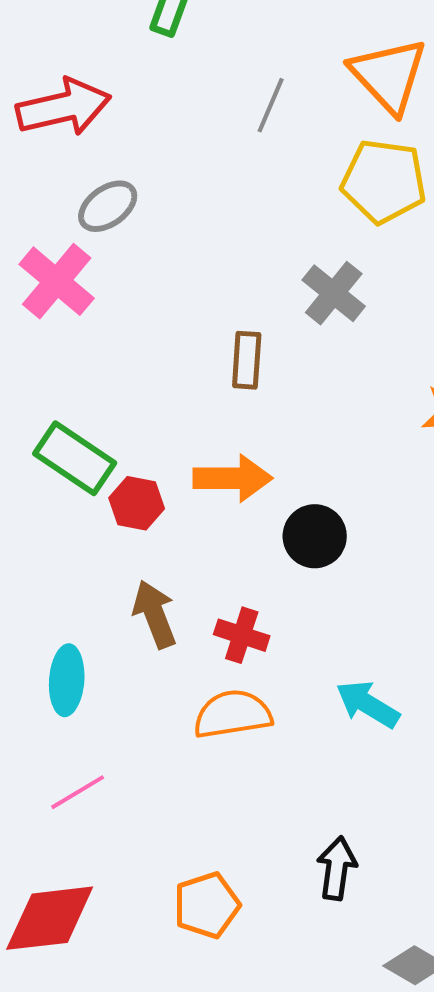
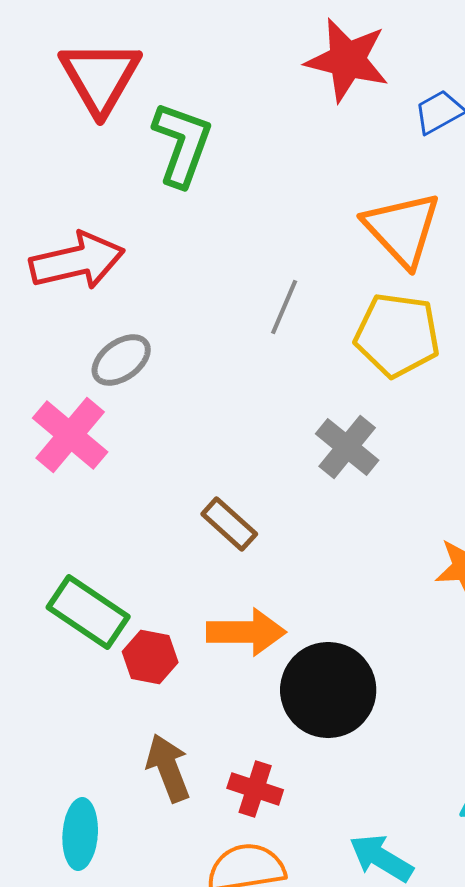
gray line: (271, 105) -> (284, 307), moved
brown rectangle: (247, 360) -> (229, 524), moved, turned -52
black circle: (315, 536) -> (328, 690), size x1.5

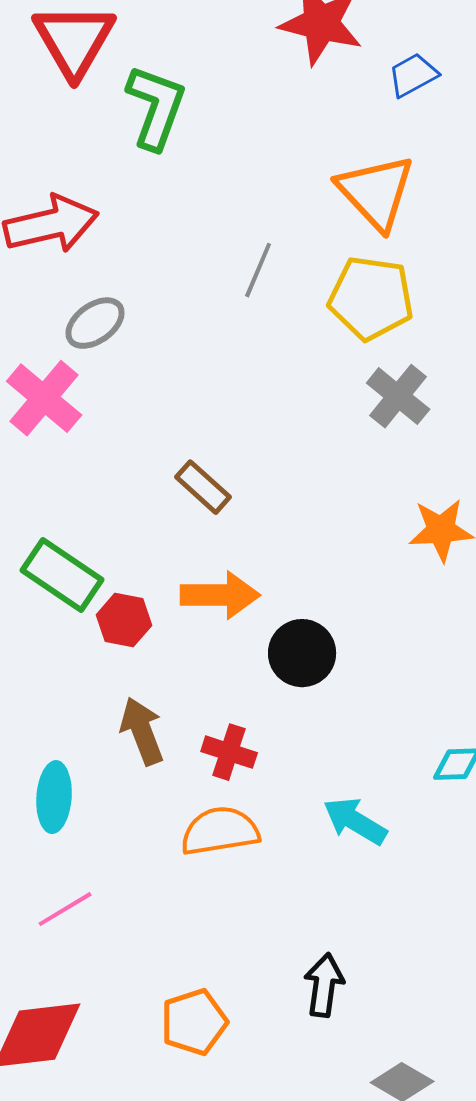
gray cross: (347, 447) -> (398, 396), moved
black circle: (328, 690) -> (302, 653), size x0.7

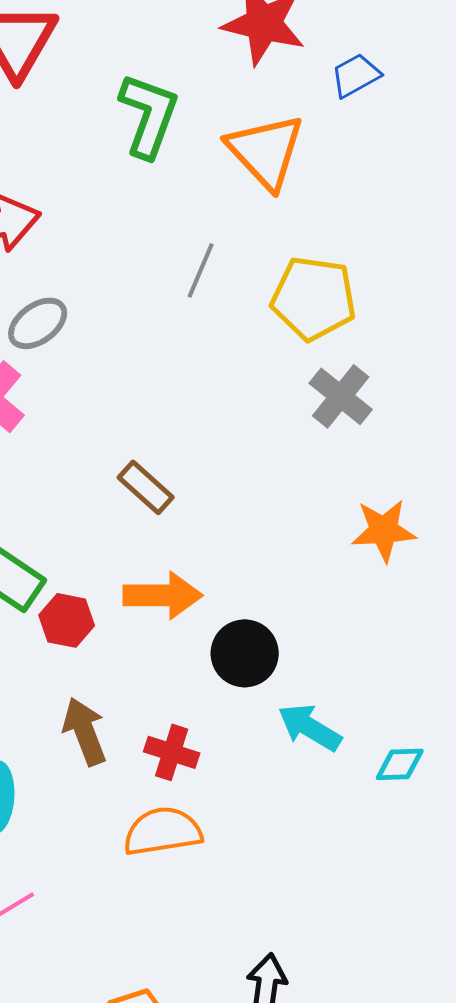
green L-shape: (156, 107) -> (149, 115), moved
orange triangle: (376, 192) -> (266, 151), moved
cyan arrow: (355, 821) -> (310, 727), moved

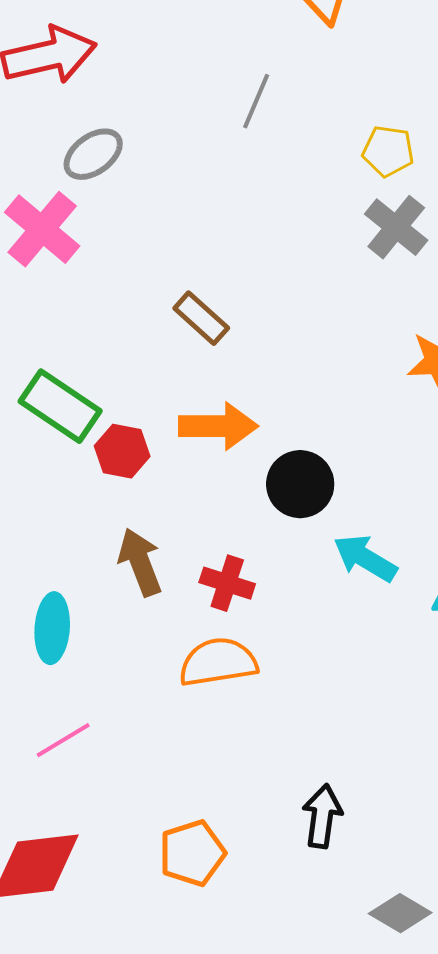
yellow pentagon: (314, 298) -> (388, 151), moved, size x0.6

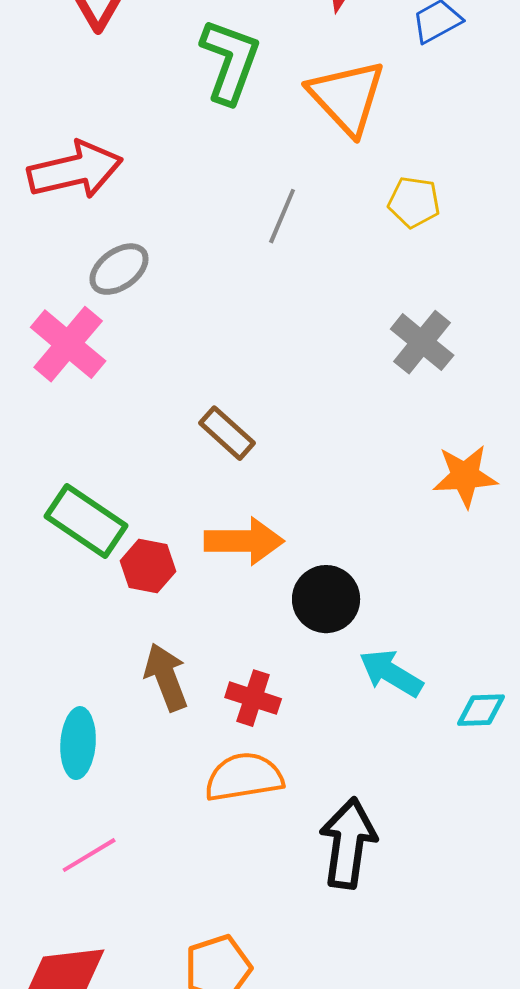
yellow pentagon: (388, 151) -> (414, 202), moved
black arrow: (322, 816) -> (348, 843), moved, size x1.4

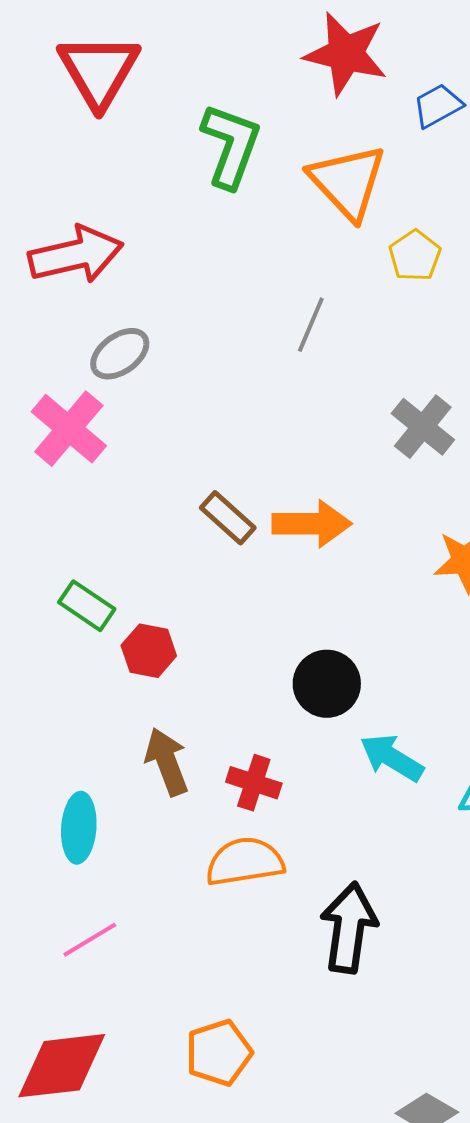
yellow pentagon: (414, 202) -> (415, 256), moved, turned 30
gray line: (282, 216) -> (311, 325), moved
green rectangle: (86, 521) -> (87, 606), size x0.7
orange arrow: (244, 541) -> (312, 524), moved

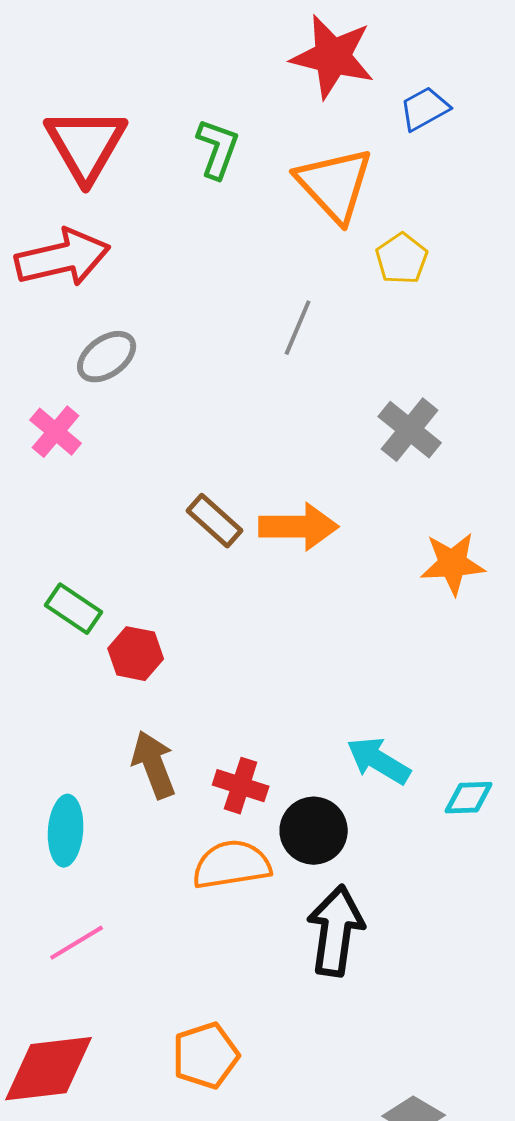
red triangle: (99, 71) -> (86, 145), moved
green L-shape: (231, 146) -> (218, 149), size x0.7
pink cross: (69, 429) -> (56, 432), size x0.7
black circle: (327, 684) -> (314, 831), moved

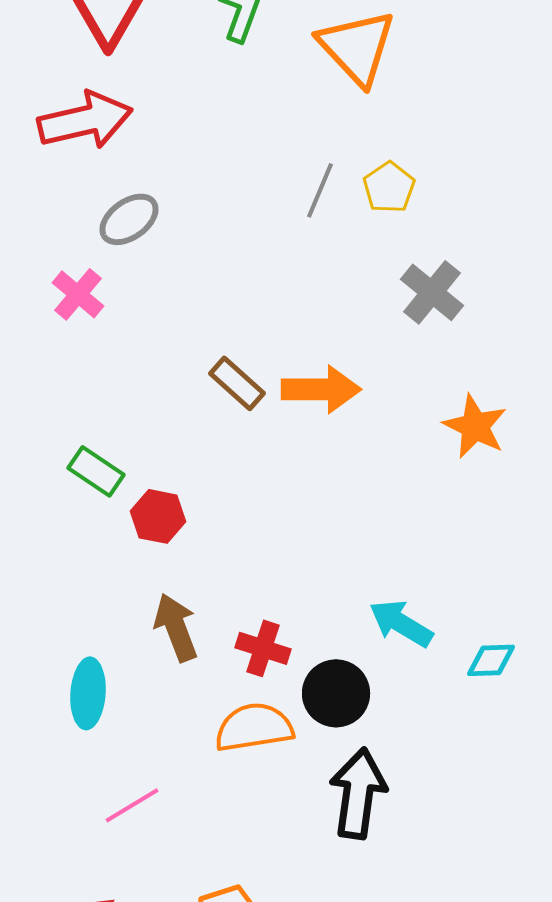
yellow pentagon: (402, 259) -> (389, 187), moved
orange star: (453, 564) -> (475, 426), turned 30
pink line: (77, 943) -> (132, 805), moved

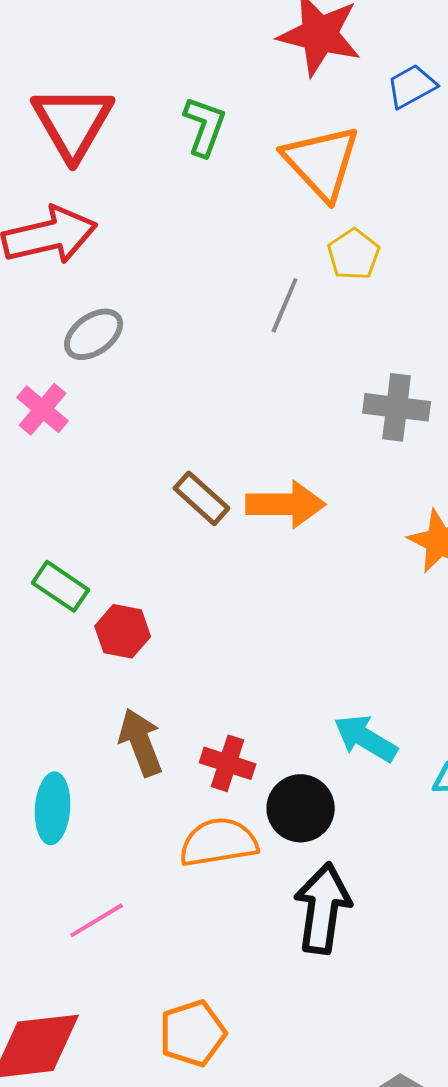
yellow pentagon: (389, 187) -> (354, 254), moved
gray cross: (432, 292) -> (397, 407), turned -32

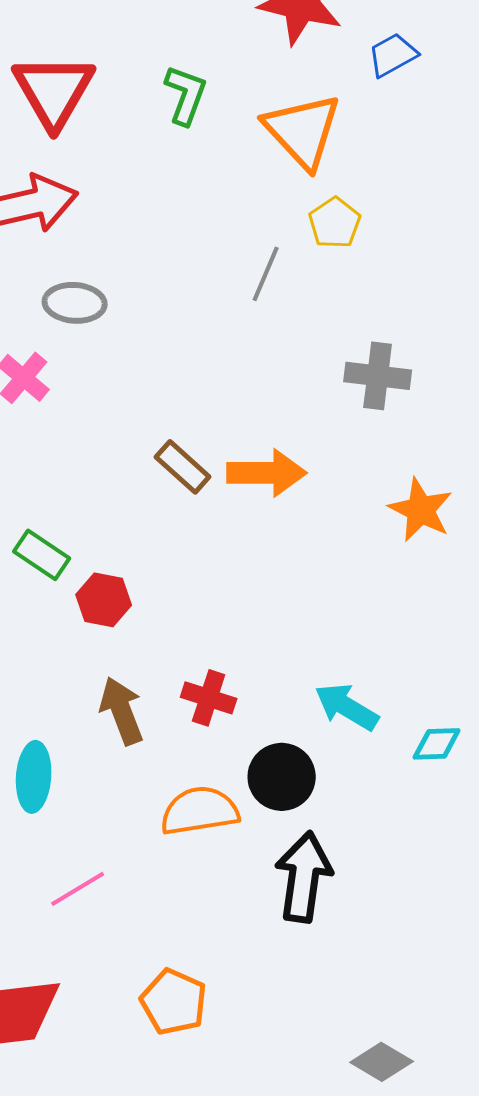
gray ellipse: (94, 334) -> (75, 303), turned 40
red cross: (228, 763) -> (209, 698), moved
orange pentagon: (193, 1033) -> (174, 1002), turned -30

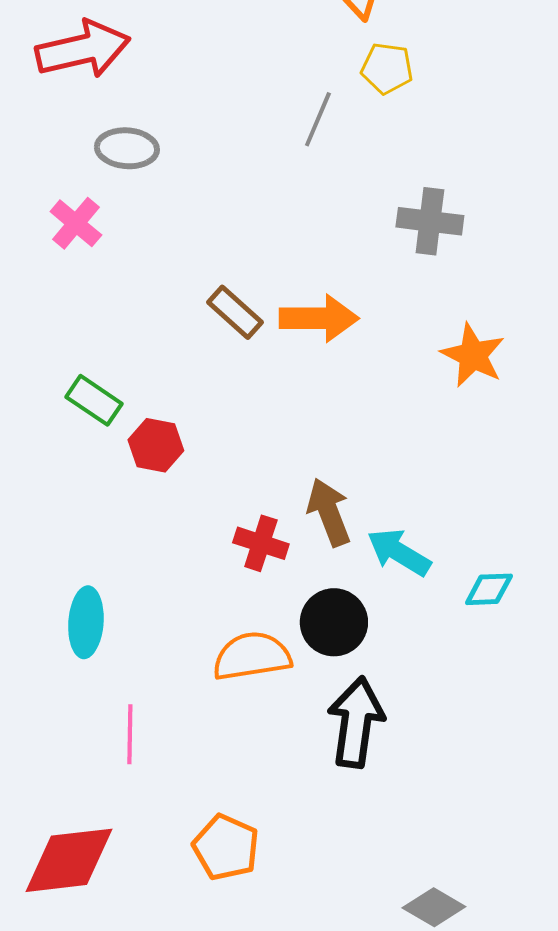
yellow pentagon: (335, 223) -> (387, 68), turned -30
brown arrow: (122, 711) -> (329, 512), moved
pink line: (78, 889) -> (130, 734), turned -58

